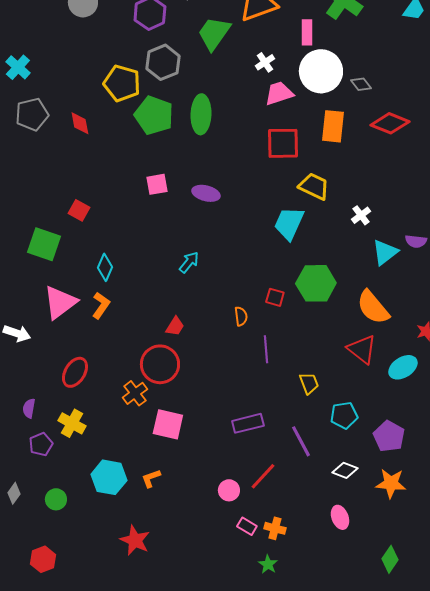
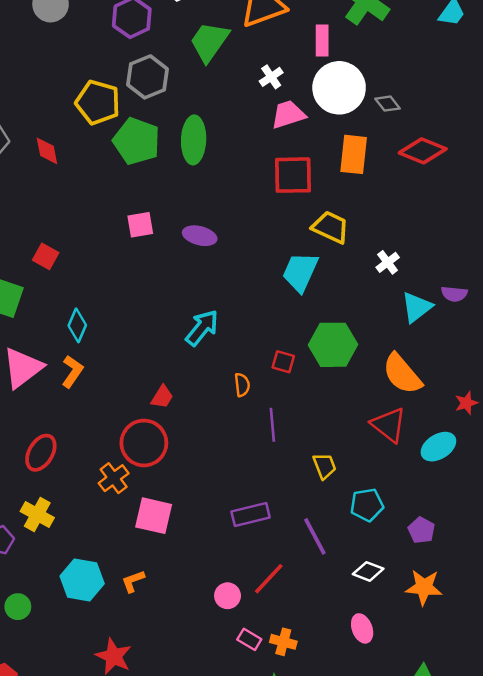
cyan arrow: (189, 262) -> (202, 328), moved, size x1.4
purple pentagon: (389, 436) -> (421, 530), size x0.7

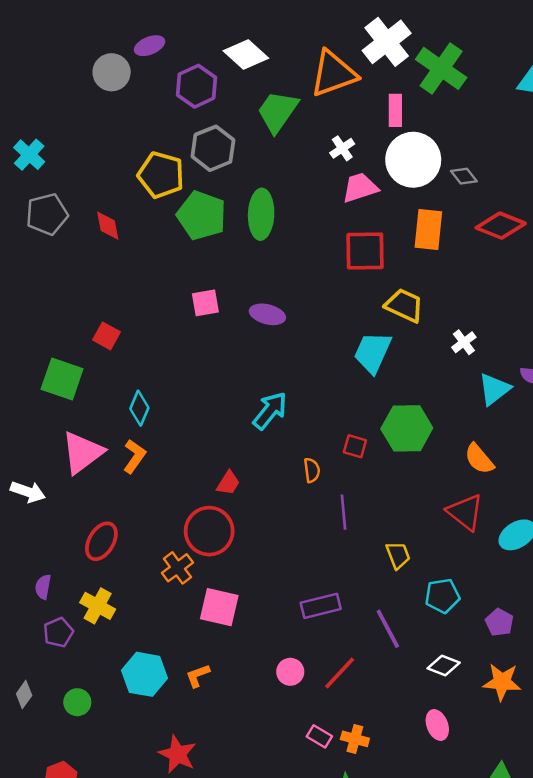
orange semicircle: (402, 374) -> (479, 459), size x0.7
pink circle: (228, 596) -> (290, 672), moved

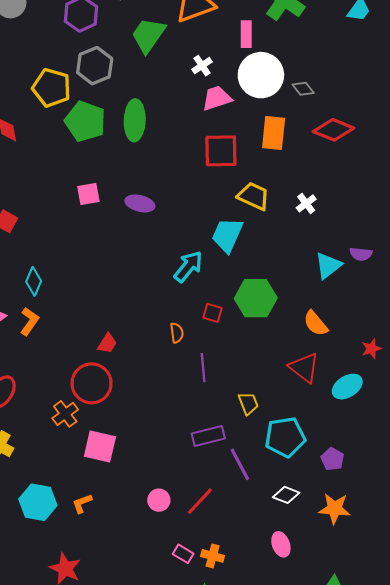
white cross: (464, 342) -> (306, 203), moved
cyan arrow: (270, 411) -> (188, 267), moved
cyan pentagon: (442, 596) -> (285, 437), size x1.4
purple rectangle: (321, 606) -> (208, 436), moved

